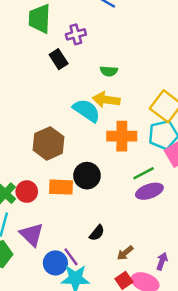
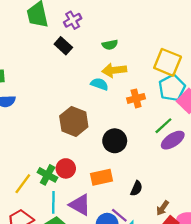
cyan semicircle: (87, 110) -> (99, 84), size x0.7
orange cross: (122, 136) -> (136, 98), size x0.7
orange rectangle: (61, 187) -> (101, 177), moved
brown arrow: (125, 253) -> (163, 208), moved

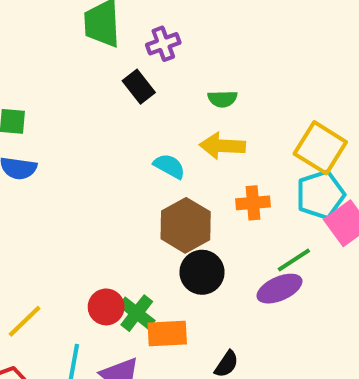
cyan semicircle: (99, 84) -> (169, 166), moved
brown hexagon: (74, 121) -> (186, 225), moved
purple ellipse: (173, 140) -> (280, 289), moved
green cross: (48, 175) -> (137, 313), moved

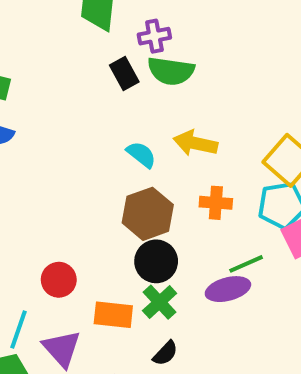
green semicircle: (222, 99) -> (171, 71), moved, size x1.6
green cross: (137, 313) -> (160, 302), moved

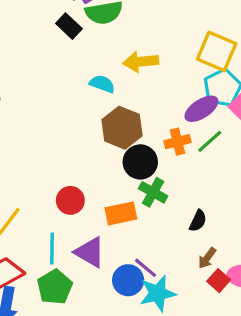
orange cross: (216, 203) -> (177, 142), moved
purple ellipse: (228, 289) -> (201, 109), moved
black semicircle: (165, 353) -> (198, 221), moved

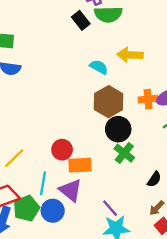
orange cross: (177, 142) -> (148, 99), moved
orange rectangle: (121, 213) -> (80, 165), moved
blue circle: (128, 280) -> (53, 211), moved
green pentagon: (55, 287) -> (26, 208), moved

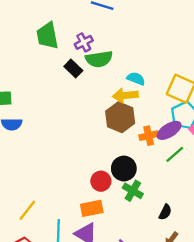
cyan semicircle: (99, 67) -> (136, 79), moved
brown hexagon: (109, 102) -> (120, 117), moved
red circle: (62, 150) -> (101, 181), moved

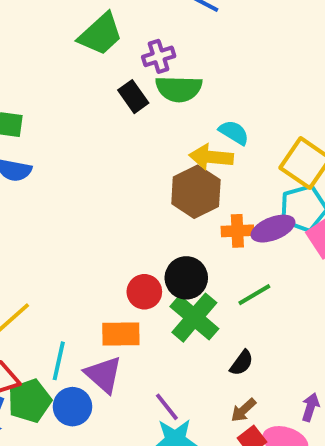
green trapezoid: (47, 36) -> (101, 34), turned -132
green line: (175, 154) -> (254, 295), moved
green cross: (133, 191) -> (194, 318), size x1.4

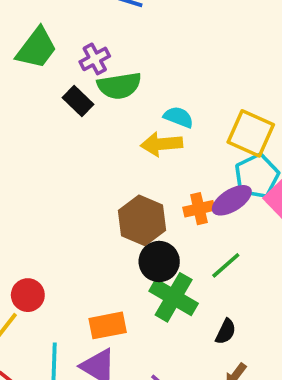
brown hexagon: (196, 192) -> (142, 220), moved
red circle: (144, 292) -> (28, 295), moved

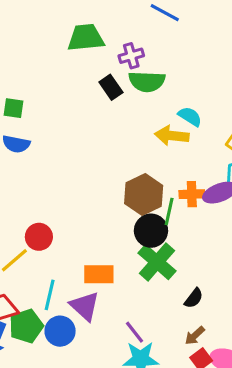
green trapezoid: (37, 48) -> (86, 38), turned -144
green line: (226, 265) -> (169, 211), moved, turned -48

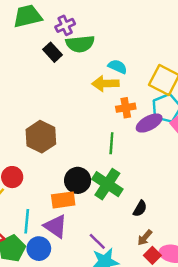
orange cross: (192, 194) -> (126, 108), moved
brown hexagon: (144, 195) -> (41, 137), moved
black circle: (151, 231) -> (78, 180), moved

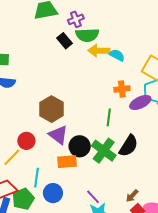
yellow arrow: (105, 84) -> (99, 51), moved
black semicircle: (140, 209) -> (129, 146), moved, size x1.6
purple triangle: (55, 226) -> (58, 135), moved
blue circle: (39, 249) -> (53, 193), moved

